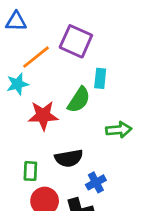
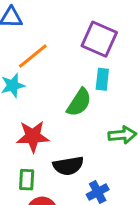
purple square: (76, 41) -> (99, 39), moved
red star: (43, 115) -> (33, 136), moved

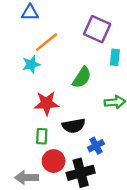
cyan rectangle: (102, 79) -> (115, 57), moved

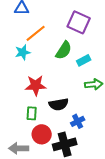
cyan rectangle: (115, 57) -> (84, 60), moved, turned 56
green semicircle: (82, 77) -> (64, 50), moved

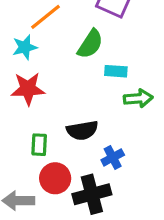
cyan rectangle: (84, 60) -> (116, 71), moved, turned 32
red star: (36, 85) -> (28, 89), moved

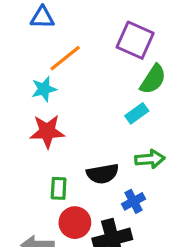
green semicircle: (90, 44) -> (153, 79), moved
cyan rectangle: (116, 71) -> (137, 113), turned -40
green arrow: (138, 98) -> (150, 159), moved

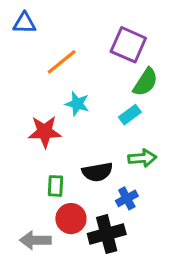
blue triangle: (42, 17) -> (24, 23), moved
cyan star: (44, 89) -> (77, 104), moved, turned 30

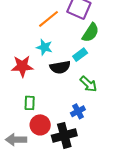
orange line: (62, 62) -> (49, 19), moved
green arrow: (142, 158) -> (88, 84), turned 48
black semicircle: (97, 172) -> (60, 67), moved

